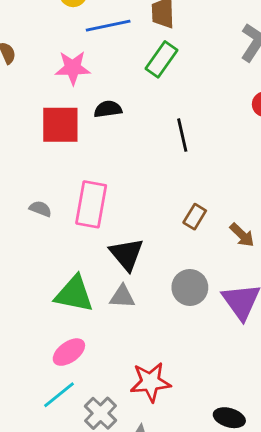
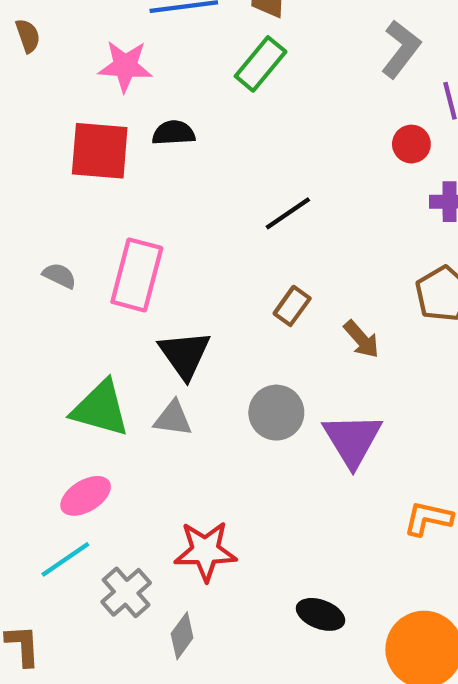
black line: (182, 135) -> (288, 213), moved, turned 64

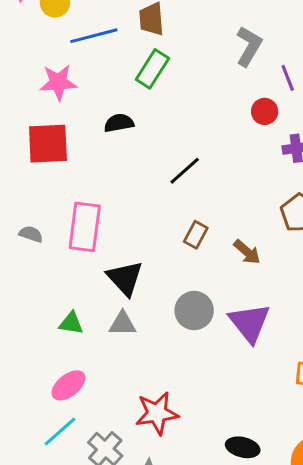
black semicircle: (174, 133) -> (119, 123), moved
green triangle: (100, 409) -> (71, 323), size x0.6

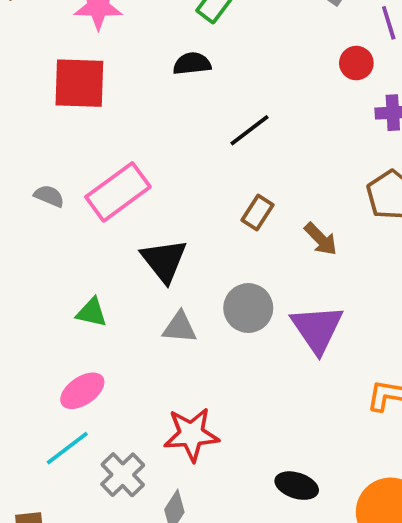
black semicircle: (119, 123) -> (192, 64), moved
pink rectangle: (85, 227) -> (118, 192), turned 42
gray triangle: (123, 324) -> (180, 327), moved

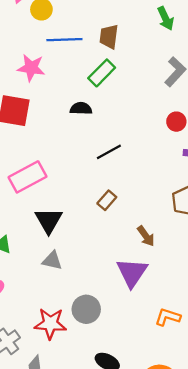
brown arrow: (321, 239) -> (146, 236), moved
gray circle: (248, 308) -> (86, 309), moved

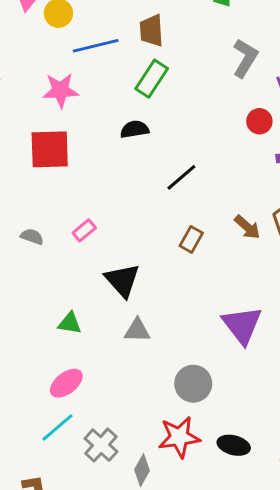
pink rectangle: (28, 177) -> (84, 230), size x0.5
brown arrow: (146, 236) -> (247, 227), moved
red star: (50, 324) -> (179, 437), moved

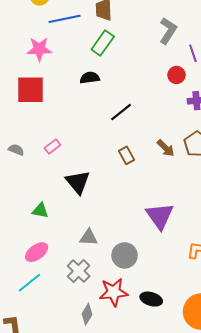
brown rectangle: (191, 239) -> (126, 155), turned -60
gray triangle: (137, 330) -> (89, 237), moved
gray cross: (101, 445) -> (79, 271), moved

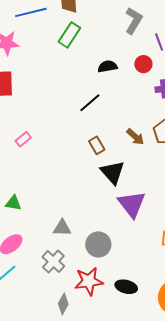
black semicircle: (90, 78) -> (108, 66), moved
black triangle: (78, 182) -> (113, 172), moved

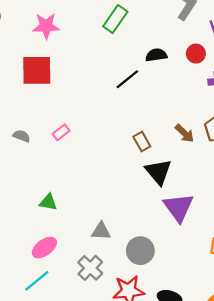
black line: (90, 103) -> (127, 79), moved

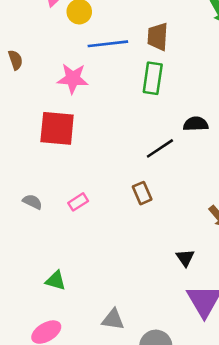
green rectangle: (115, 19) -> (153, 78), turned -32
brown rectangle: (142, 141) -> (142, 193), moved
black triangle: (158, 172) -> (185, 258), size x0.6

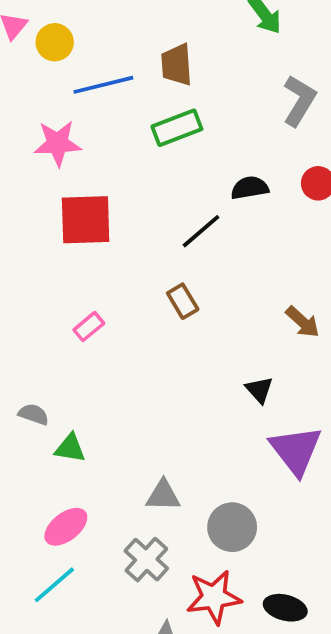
green rectangle: (153, 78) -> (177, 128), turned 68
red square: (57, 128) -> (86, 220), moved
gray semicircle: (32, 202) -> (34, 414), moved

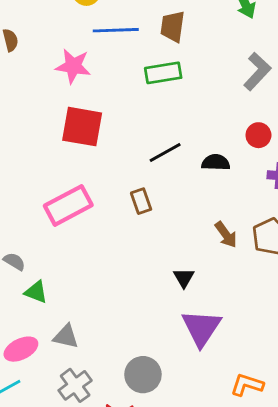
black semicircle: (250, 188) -> (216, 162), moved
pink rectangle: (89, 327) -> (68, 205), size x2.0
gray triangle: (163, 495) -> (66, 337), moved

